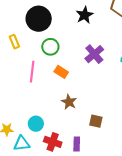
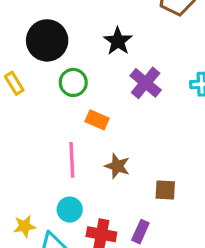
black star: (85, 15) -> (118, 41), moved
pink line: (32, 72) -> (72, 160), moved
purple rectangle: (77, 144) -> (140, 232), turned 32

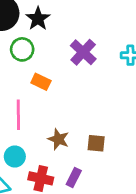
black star: (118, 41) -> (38, 19), moved
brown star: (117, 166) -> (58, 139), moved

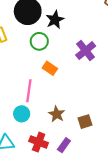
brown square: (96, 143) -> (85, 122), turned -32
cyan circle: (15, 157) -> (22, 114), moved

